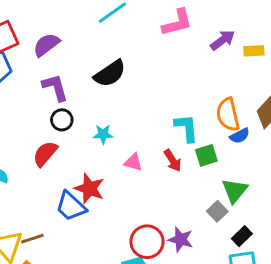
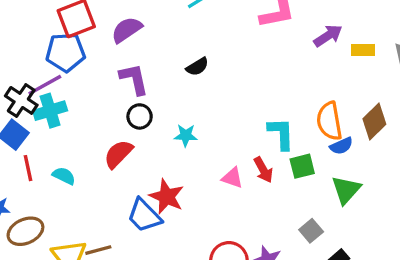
black semicircle: (110, 74) -> (197, 67), size x0.6
pink triangle: (133, 162) -> (232, 178), moved
green triangle: (235, 191) -> (346, 190), moved

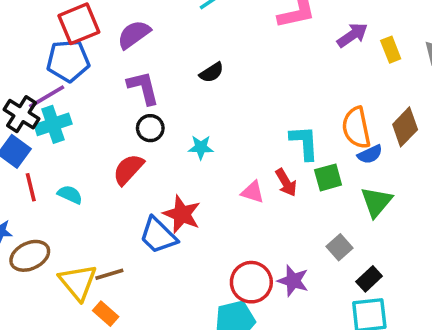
yellow rectangle: (363, 50) -> (391, 50), turned 70

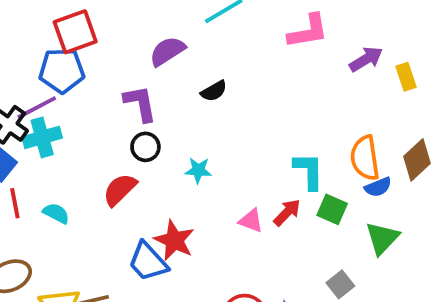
purple semicircle: (134, 34) -> (167, 51), moved
green square: (328, 177) -> (332, 209), turned 36
red arrow: (286, 182) -> (287, 212), turned -108

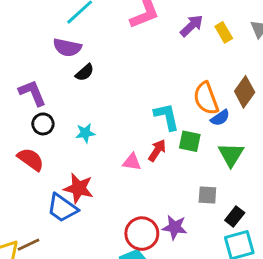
purple semicircle: (167, 51) -> (67, 47), moved, turned -124
red semicircle: (120, 190) -> (31, 159), turned 92
gray square: (340, 284) -> (207, 195), turned -36

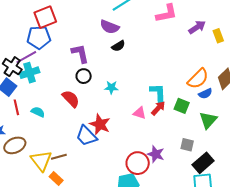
orange semicircle: (206, 98) -> (198, 79), turned -125
cyan L-shape: (167, 117) -> (158, 93), moved
black rectangle: (235, 216) -> (203, 163), size x1.5
purple star: (175, 227) -> (156, 154), moved

